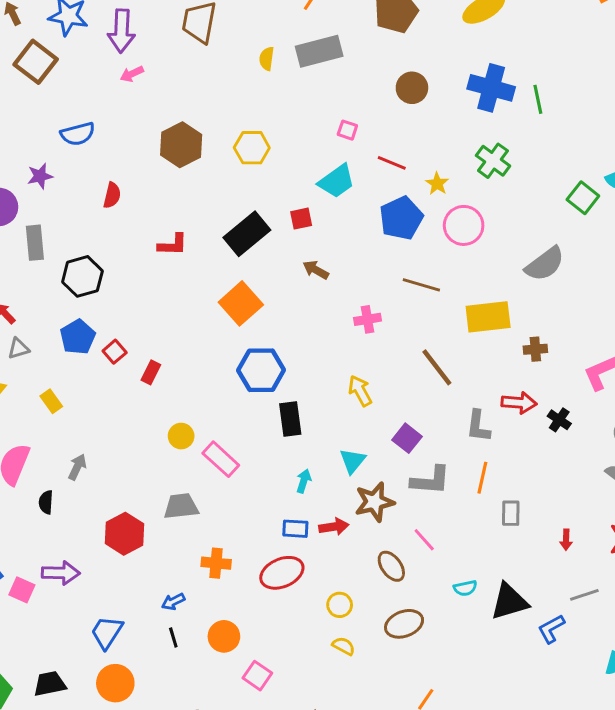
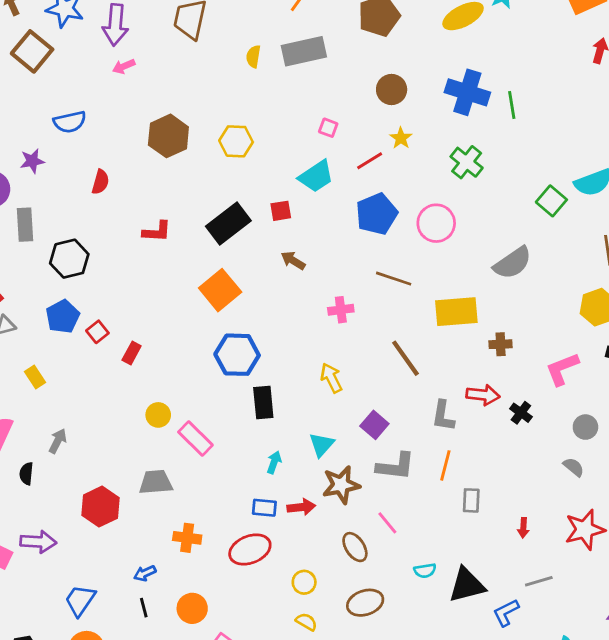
red line: (392, 163) -> (370, 161), turned -56
yellow star: (437, 184) -> (401, 138), moved

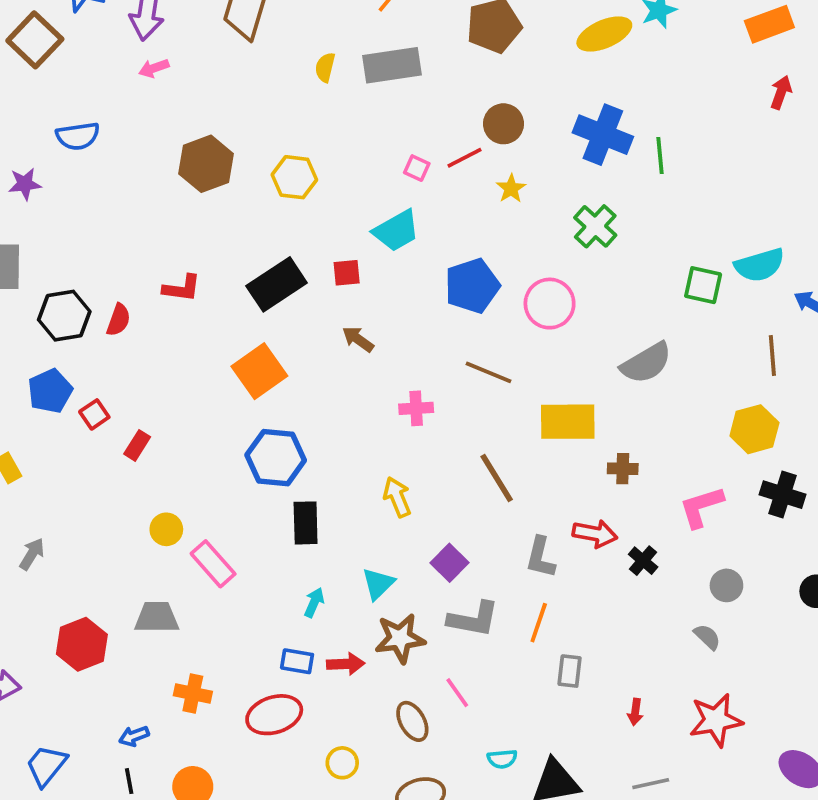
red line: (370, 161) -> (465, 158), moved
red semicircle: (100, 182) -> (118, 320), moved
green square: (551, 201) -> (703, 285), turned -32

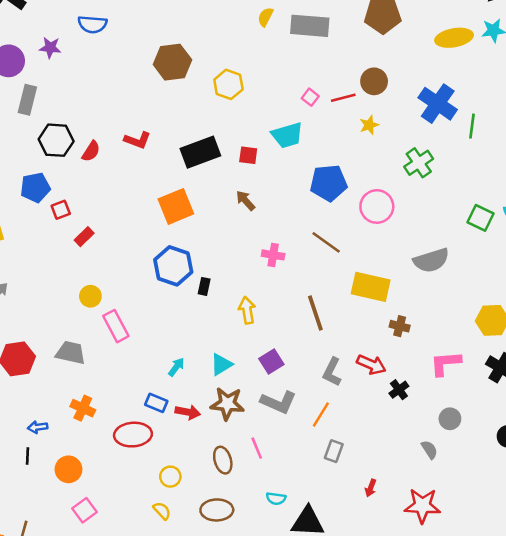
black rectangle: (306, 523) -> (204, 286), moved, size x0.6

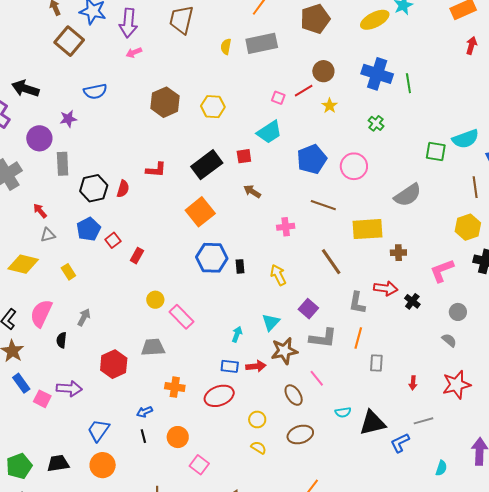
green cross: (419, 163) -> (376, 123), size x0.7

